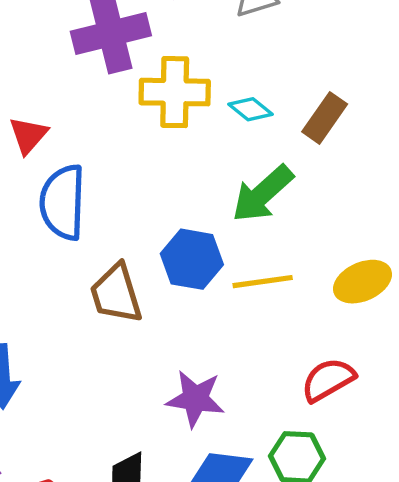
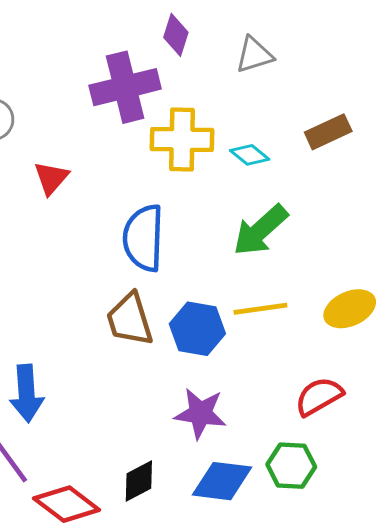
brown rectangle: (325, 118) -> (328, 132), moved, turned 30
blue semicircle: (63, 202) -> (144, 238), moved
blue hexagon: (192, 259) -> (197, 329), moved

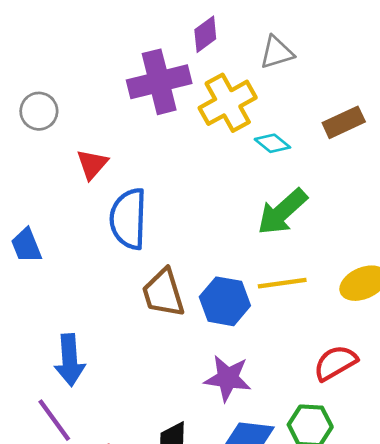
purple diamond: (176, 35) -> (205, 34), turned 36
yellow cross: (182, 139) -> (228, 103), moved, turned -30
blue semicircle: (144, 238) -> (128, 219), moved

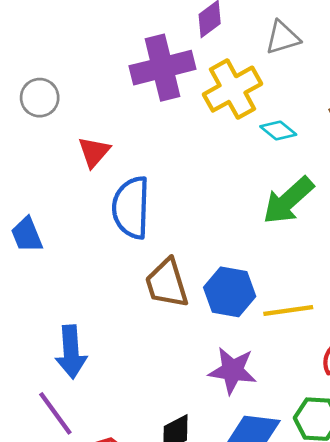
yellow line: (282, 283) -> (288, 310), moved

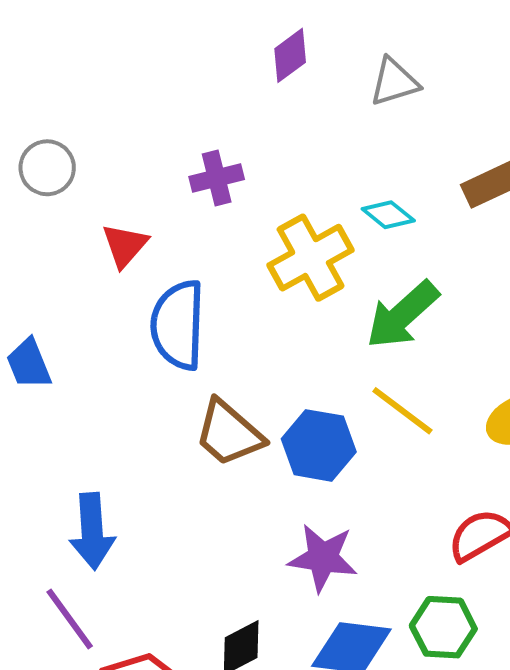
purple cross: (163, 68) -> (217, 178), moved, size x0.6
yellow cross: (233, 89) -> (311, 258), moved
brown trapezoid: (167, 283) -> (229, 433), turned -32
yellow line: (288, 310) -> (402, 411), moved, turned 45

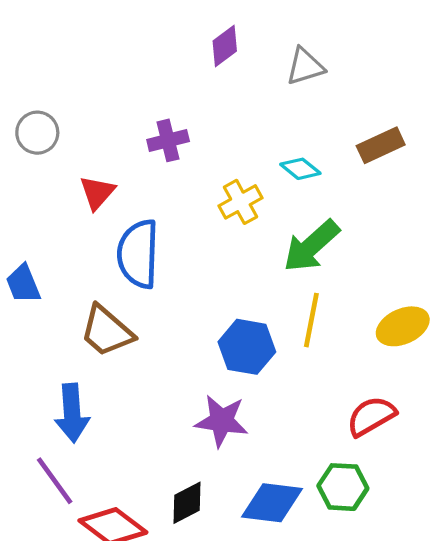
yellow cross: (311, 258) -> (240, 202), size x0.7
yellow line: (402, 411) -> (311, 320), turned 64
brown trapezoid: (229, 433) -> (107, 331), moved
purple star: (323, 558) -> (222, 421), moved

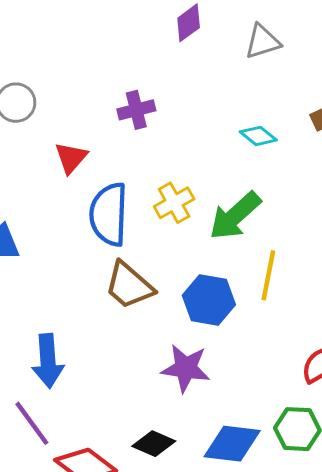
yellow cross: (240, 202) -> (174, 203), moved
green arrow: (311, 246) -> (235, 216), moved
brown trapezoid: (107, 331) -> (129, 285), moved
black diamond: (187, 503) -> (154, 444), turned 51

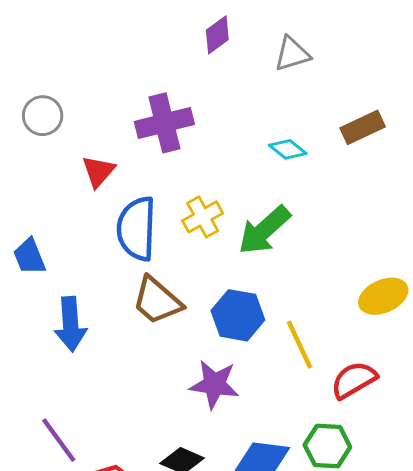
purple cross: (136, 110) -> (164, 123), size x1.5
yellow line: (268, 275) -> (300, 345), moved, turned -36
blue arrow: (48, 361) -> (70, 324), moved

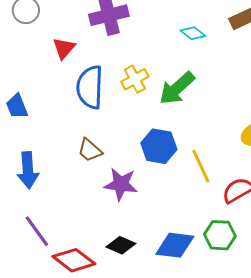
brown trapezoid: (157, 301) -> (90, 150), moved, size x0.7
blue arrow: (70, 324) -> (28, 170), moved
purple star: (214, 384) -> (121, 184), moved

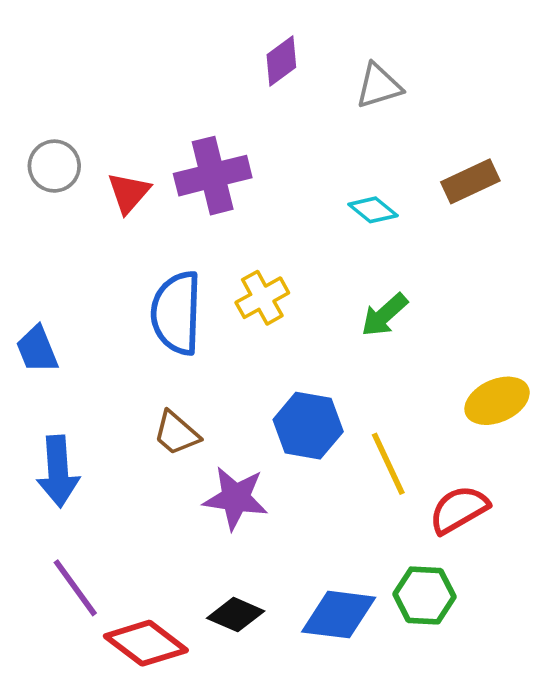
red triangle: (64, 48) -> (129, 193), moved
green arrow: (177, 88) -> (384, 315), moved, size x0.7

